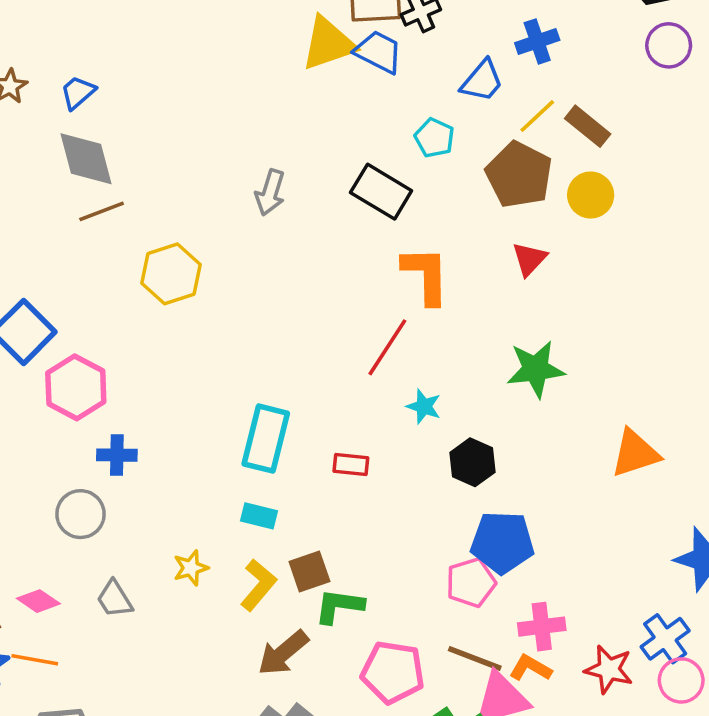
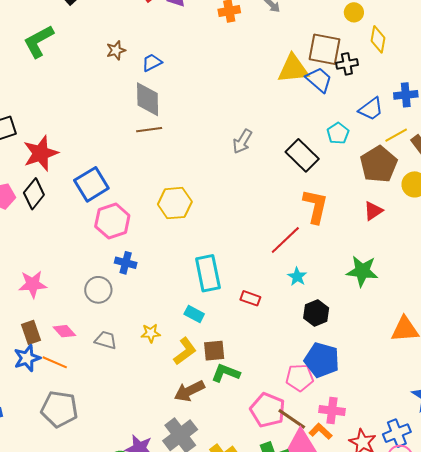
yellow hexagon: (171, 274) -> (175, 203), moved
cyan rectangle: (266, 439) -> (208, 273), turned -39
gray trapezoid: (115, 599) -> (106, 340), turned 125
pink pentagon: (393, 672) -> (268, 410), moved

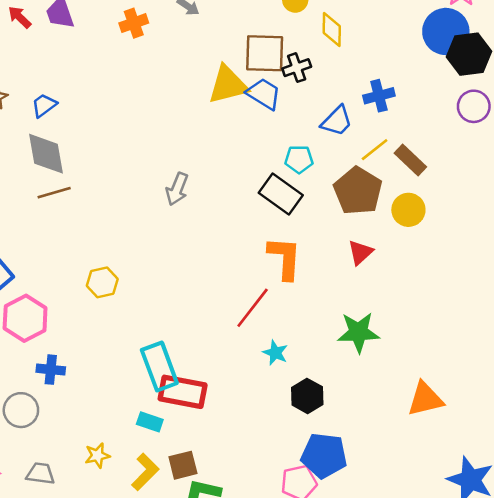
cyan pentagon: (338, 133) -> (299, 159), turned -30
black rectangle: (302, 155) -> (281, 194), moved
yellow hexagon: (175, 203) -> (102, 282), size x0.7
red rectangle: (250, 298) -> (183, 392), moved, size x1.8

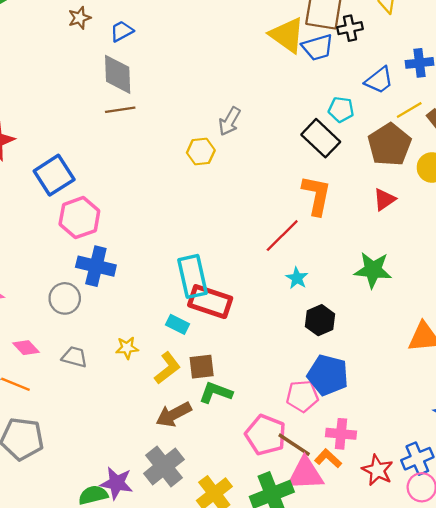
yellow triangle: (228, 85) -> (287, 35), turned 42
blue trapezoid: (264, 94) -> (318, 47), turned 124
yellow hexagon: (102, 282) -> (201, 151), moved
blue cross: (51, 370) -> (96, 266), size x1.5

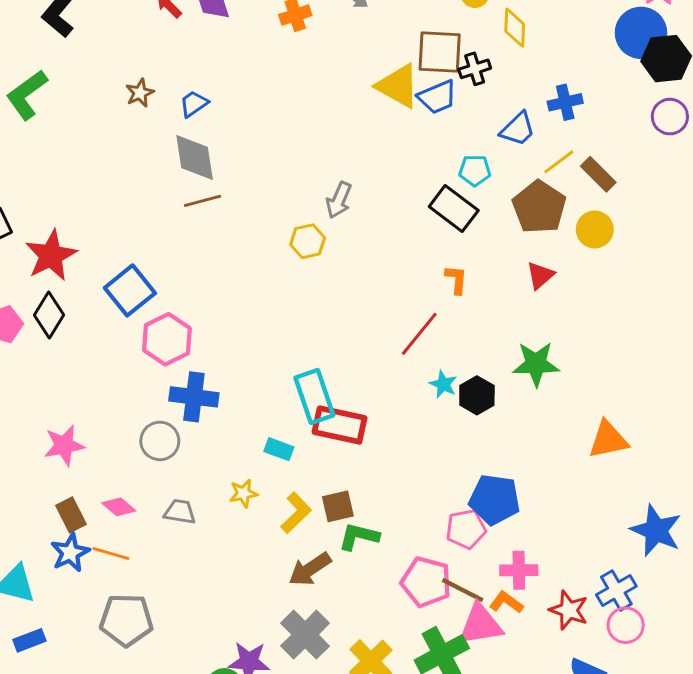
orange L-shape: (317, 195) -> (456, 280), size x0.6
black hexagon: (320, 320) -> (477, 395), moved
cyan rectangle: (177, 324) -> (279, 449), moved

